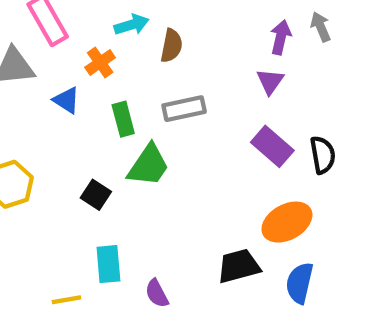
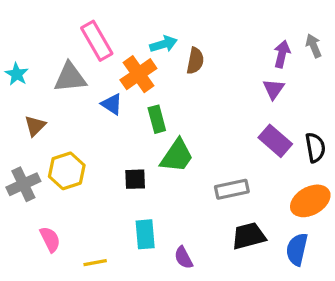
orange cross: (100, 62) -> (138, 74), size x1.5
gray rectangle: (184, 109) -> (232, 189), moved
black square: (96, 195) -> (135, 179), turned -35
orange ellipse: (287, 222) -> (310, 201), moved
yellow line: (66, 300) -> (95, 263), moved

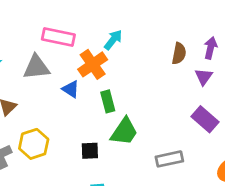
pink rectangle: (97, 41) -> (58, 37), turned -48
cyan arrow: (163, 44) -> (113, 40), turned -35
brown semicircle: (195, 61) -> (179, 53), moved

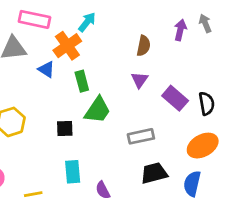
brown semicircle: (179, 53) -> (144, 46), moved
purple triangle: (204, 77) -> (140, 80), moved

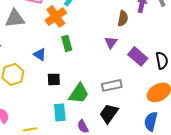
brown semicircle: (144, 46) -> (123, 18), moved
blue triangle: (46, 69) -> (40, 54), moved
green trapezoid: (98, 110) -> (79, 93), moved
black trapezoid: (154, 173) -> (109, 113), moved, turned -40

